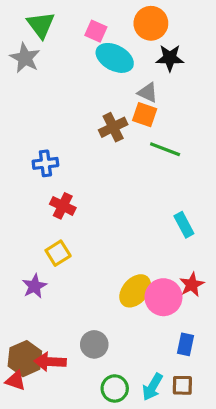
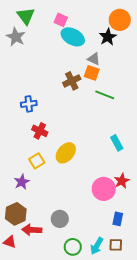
orange circle: (151, 23) -> (120, 20), moved
black star: (170, 58) -> (108, 37), turned -30
yellow ellipse: (135, 291) -> (66, 153), moved
brown hexagon: (25, 359) -> (16, 214), moved

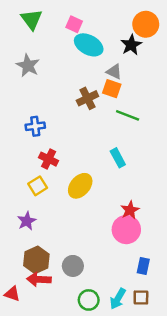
gray star: (16, 37) -> (28, 66), moved
cyan rectangle: (117, 143) -> (118, 158), moved
yellow square: (37, 161) -> (38, 186), moved
red star: (122, 181) -> (130, 210), moved
brown hexagon: (16, 214) -> (36, 260), moved

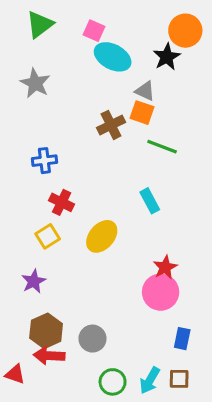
green triangle: (32, 19) -> (40, 24), turned 30

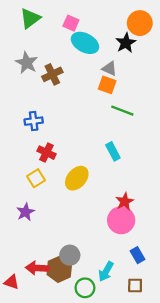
brown cross: (111, 125) -> (52, 74), moved
brown hexagon: (46, 331) -> (59, 269), moved
blue rectangle: (182, 339) -> (137, 255), turned -42
cyan arrow: (150, 380) -> (106, 271), moved

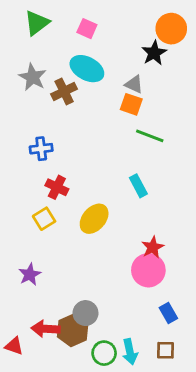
cyan ellipse: (85, 43) -> (87, 69), moved
purple star: (25, 212) -> (30, 274), moved
cyan arrow: (106, 271) -> (130, 352), moved, turned -42

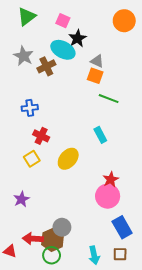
black star: (154, 53) -> (77, 38), moved
blue rectangle: (168, 313) -> (122, 227), size x1.5
green circle: (104, 353) -> (52, 255), moved

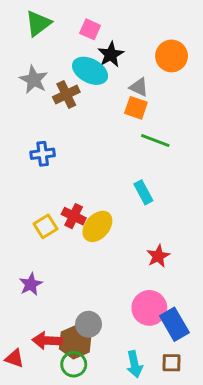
orange circle: (124, 21) -> (172, 56), moved
red cross: (41, 136) -> (74, 216), moved
pink circle: (108, 196) -> (149, 308), moved

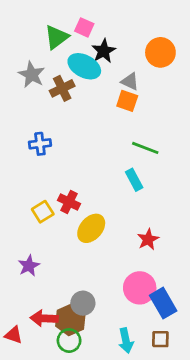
green triangle: (38, 23) -> (57, 37), moved
green line: (155, 140) -> (145, 148), moved
yellow ellipse: (97, 226) -> (91, 228), moved

